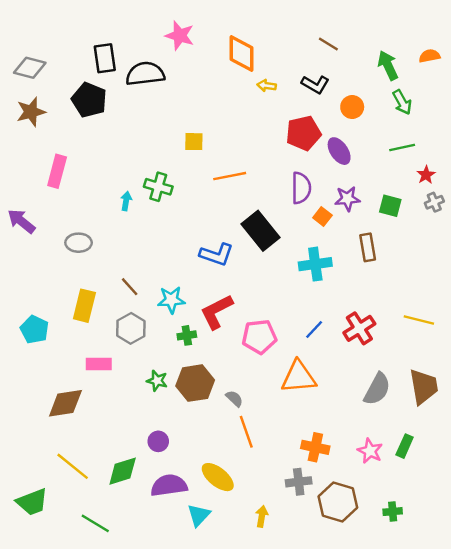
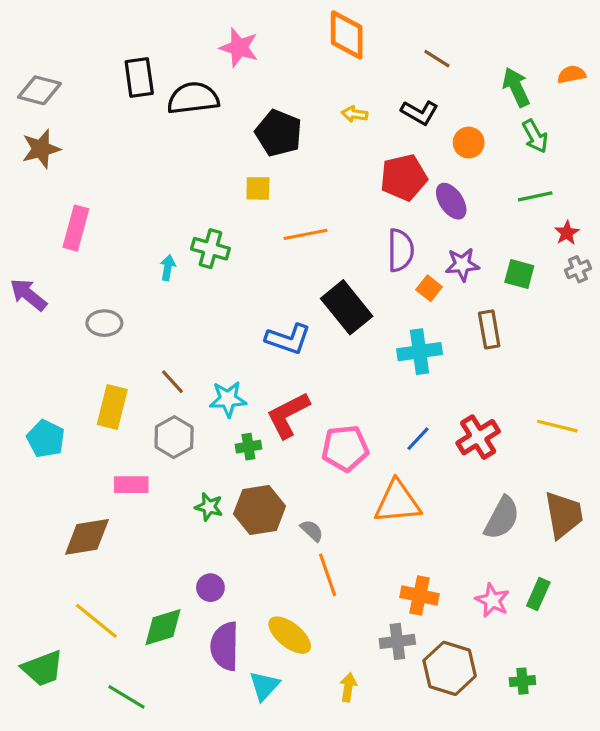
orange diamond: (242, 53) -> (347, 35), moved
black pentagon: (89, 100) -> (279, 133), moved
purple semicircle: (169, 485) -> (225, 646), turned -81

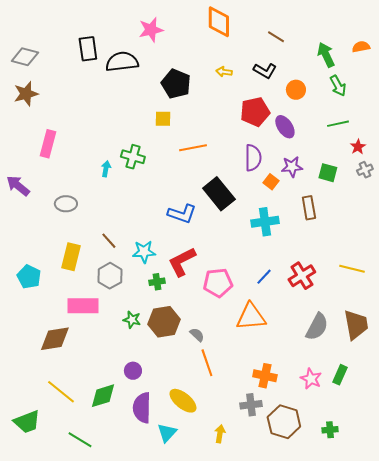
pink star: (239, 48) -> (151, 30), turned -30
pink rectangle: (131, 485) -> (83, 306), size x1.4

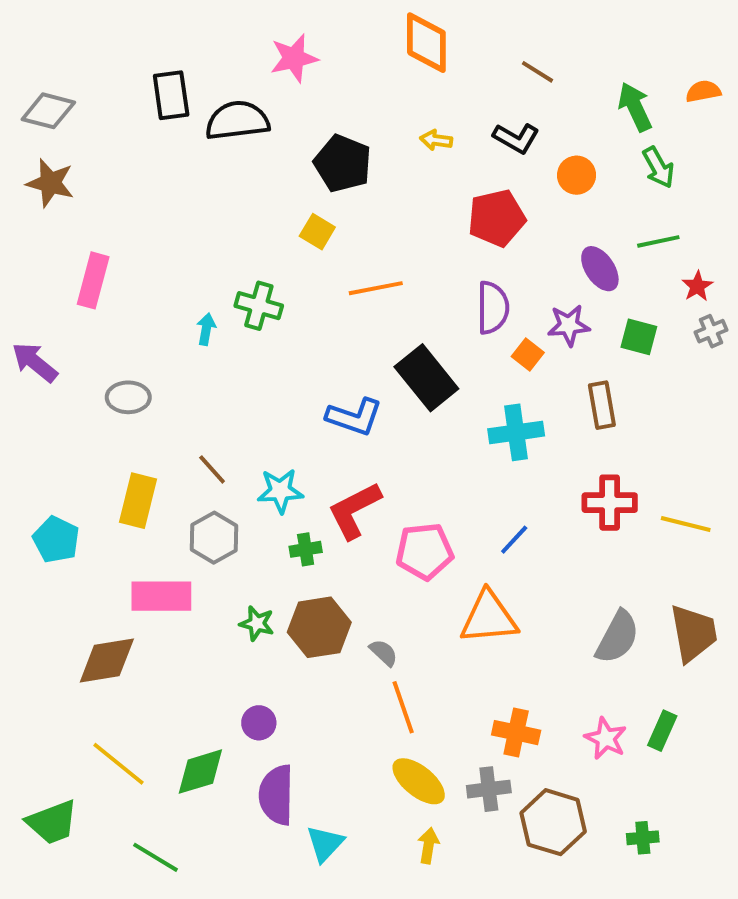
brown star: (26, 94) -> (50, 183), turned 30
yellow square: (163, 119) -> (317, 232), turned 30
purple ellipse: (285, 127) -> (600, 269), moved
red cross: (302, 276) -> (610, 503), moved, turned 32
yellow ellipse: (183, 401) -> (419, 781), moved

